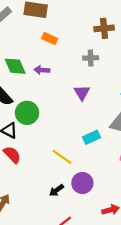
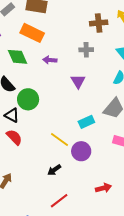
orange rectangle: (50, 39) -> (32, 33), moved, size x1.6
purple arrow: (42, 70) -> (50, 60), moved
purple circle: (82, 183) -> (81, 151), moved

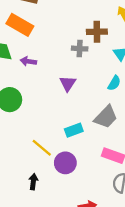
brown cross: (99, 23) -> (97, 32), moved
purple arrow: (50, 60) -> (28, 61), moved
black arrow: (54, 170) -> (33, 182), turned 128

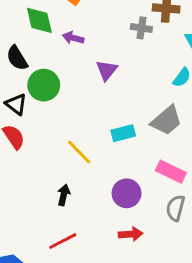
purple triangle: (68, 84) -> (107, 70), moved
purple circle: (65, 163) -> (127, 193), moved

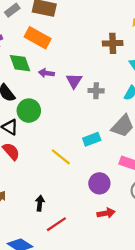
gray cross: (141, 28) -> (96, 91), moved
purple triangle: (107, 70) -> (74, 81), moved
black arrow: (64, 195) -> (40, 203), moved

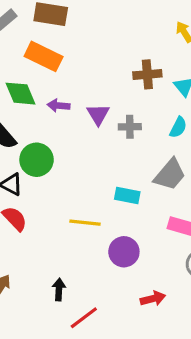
brown cross: (113, 43) -> (147, 74), moved
cyan rectangle: (92, 139) -> (127, 195), turned 35
yellow line: (61, 157) -> (85, 223), turned -30
purple circle: (99, 183) -> (124, 252), moved

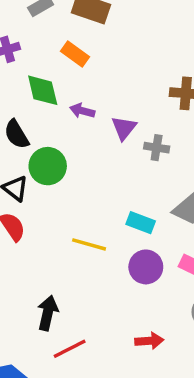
orange rectangle: (44, 56) -> (75, 54), size x0.7
purple circle: (124, 252) -> (146, 267), moved
black arrow: (59, 289) -> (48, 313), size x1.4

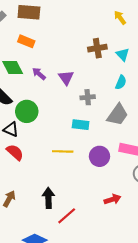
purple arrow: (82, 111) -> (39, 74), turned 40
gray cross: (157, 148) -> (88, 97), moved
cyan rectangle: (141, 223) -> (81, 125), moved

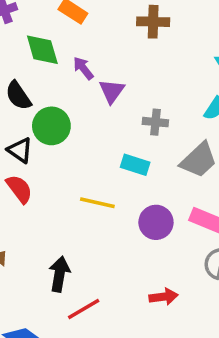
brown cross: (97, 48) -> (153, 22), moved
purple triangle: (66, 78) -> (112, 91), moved

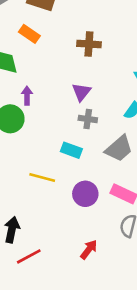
purple arrow: (83, 68) -> (27, 96), moved, turned 36
purple triangle: (112, 91) -> (81, 92), moved
red arrow: (163, 297) -> (89, 249), turned -48

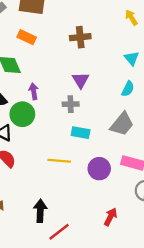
gray cross: (88, 119) -> (71, 104), moved

